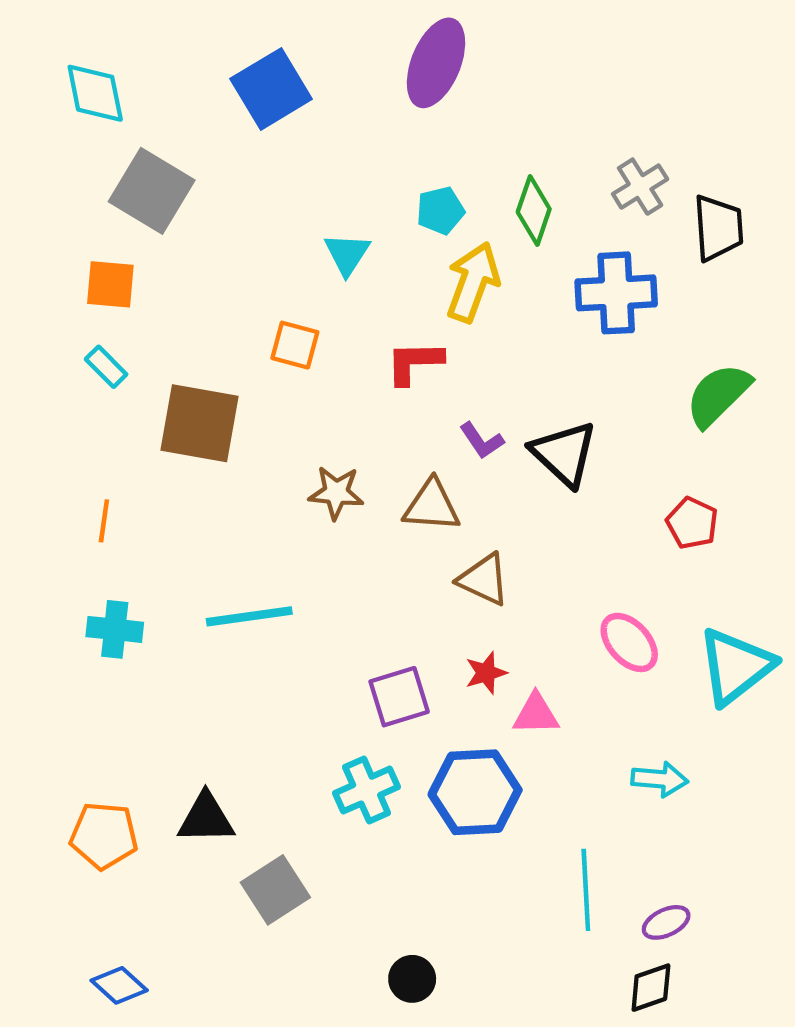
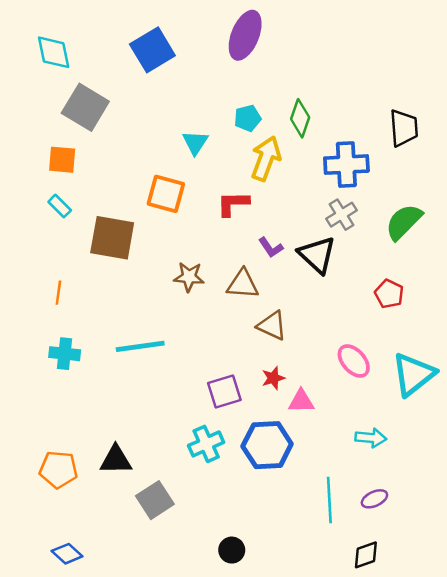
gray cross: (640, 187) -> (342, 215), moved
orange square: (295, 345) -> (166, 194), size x1.4
purple ellipse: (666, 922) -> (374, 499), moved

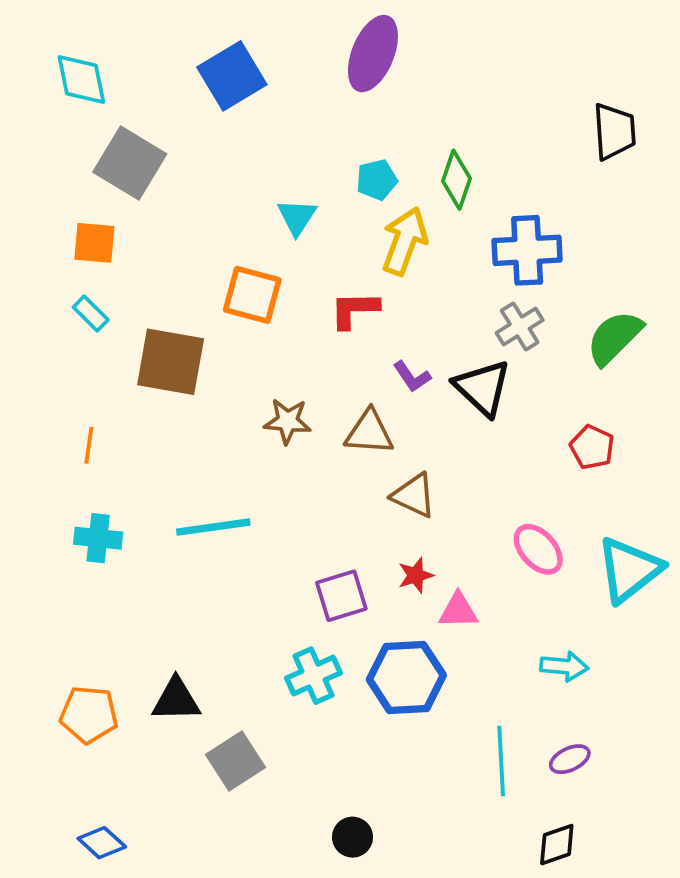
black trapezoid: (404, 128) -> (614, 131), moved

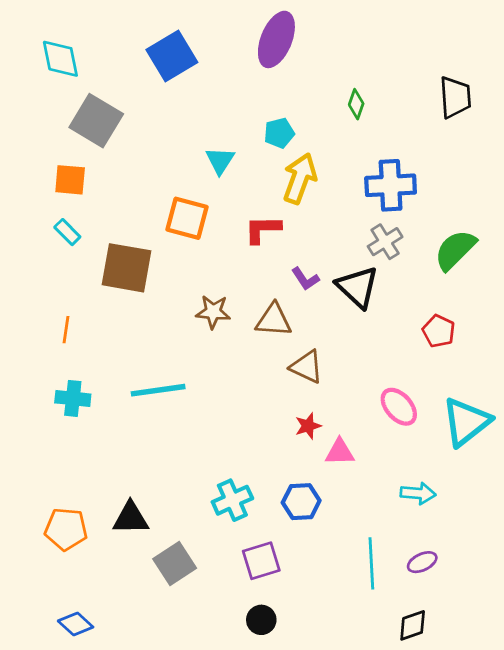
green diamond: (457, 180) -> (356, 104), moved, size x0.7
purple square: (341, 596) -> (261, 561), moved
blue hexagon: (406, 677) -> (301, 502), size x0.7

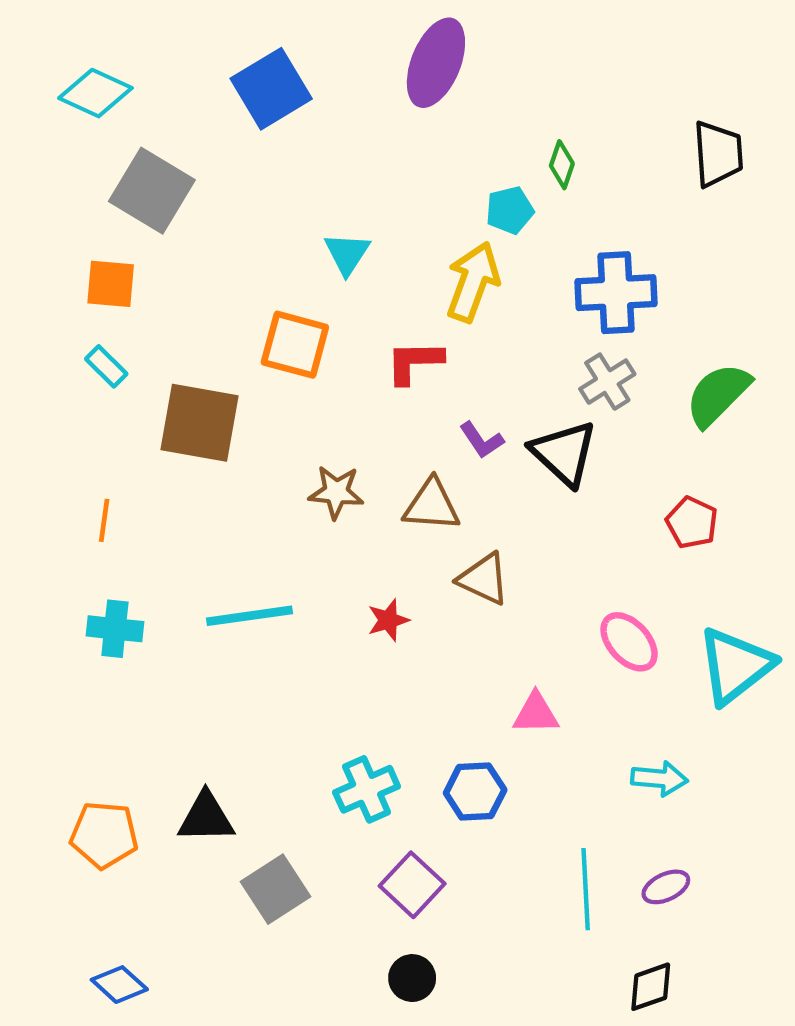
cyan diamond: (60, 59) -> (95, 93), turned -54
cyan pentagon: (279, 133) -> (510, 210), moved
red star: (308, 426) -> (388, 620), moved
purple square: (261, 561) -> (412, 885), turned -30

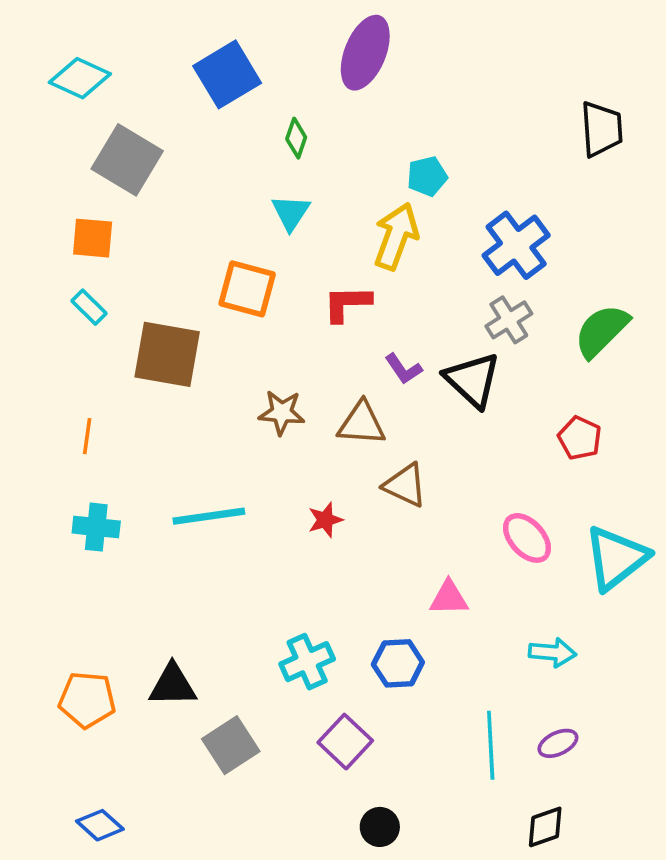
green diamond: (562, 165) -> (296, 138), moved
blue cross: (616, 293) -> (516, 245), turned -34
black circle: (412, 978) -> (380, 827), moved

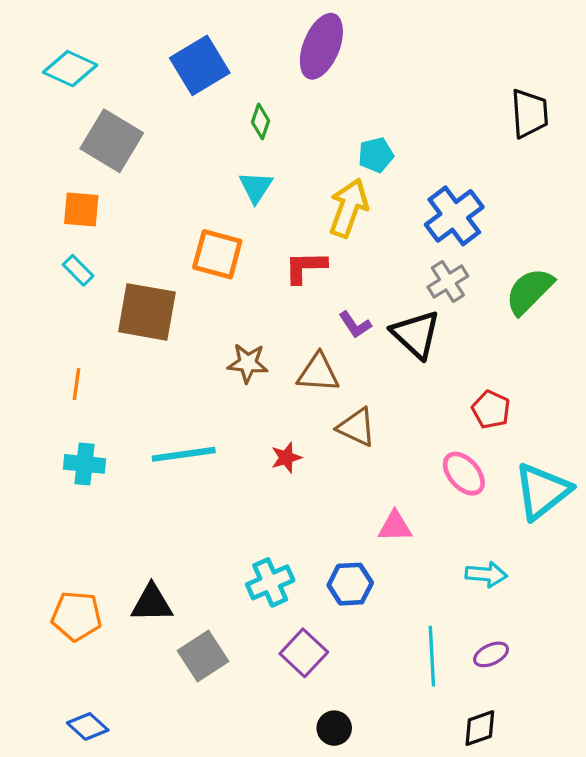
red pentagon: (580, 438) -> (491, 410), moved

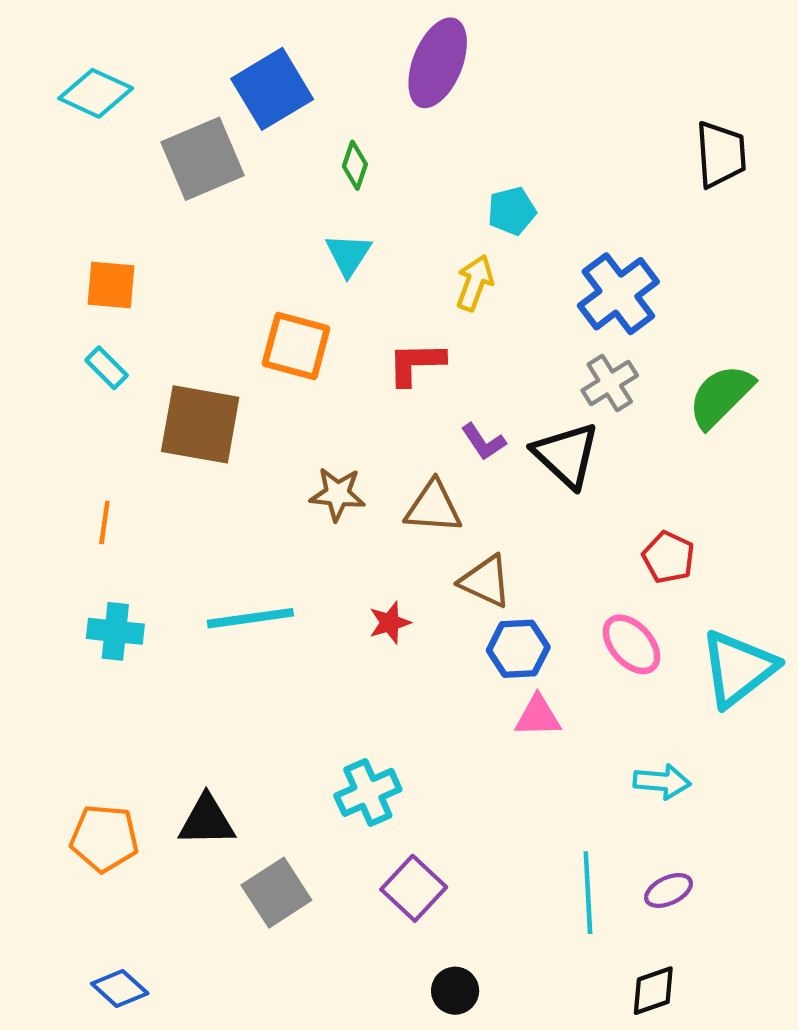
gray square: (112, 141) -> (202, 159), moved, turned 36
yellow arrow: (349, 208) -> (475, 283), size x0.7
blue hexagon: (350, 584) -> (518, 649), moved

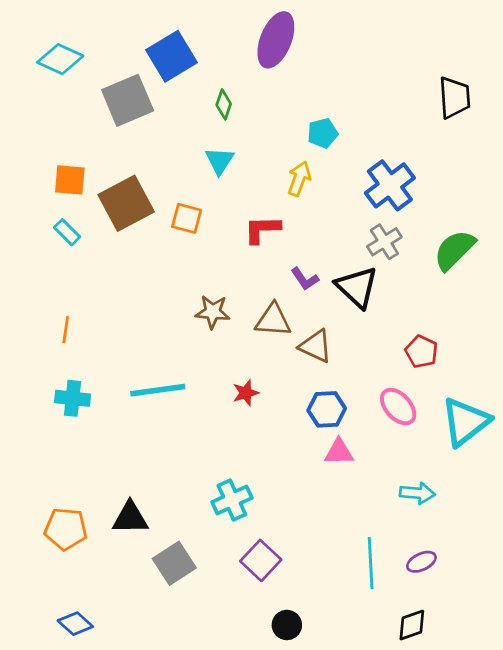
orange square: (296, 346) -> (187, 218), size x0.7
brown square: (200, 424) -> (126, 203), moved, turned -38
brown triangle: (486, 581) -> (316, 346), moved

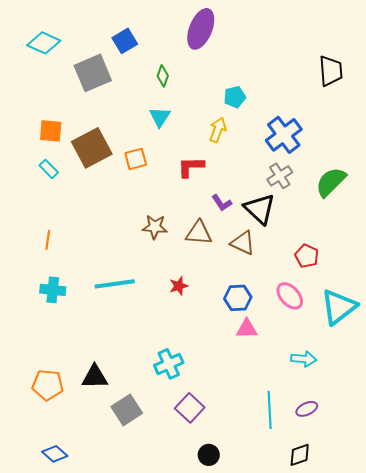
blue square: (171, 56) -> (125, 41), size x0.7
orange square: (187, 218) -> (136, 159), turned -30
brown triangle: (316, 346) -> (243, 243), moved

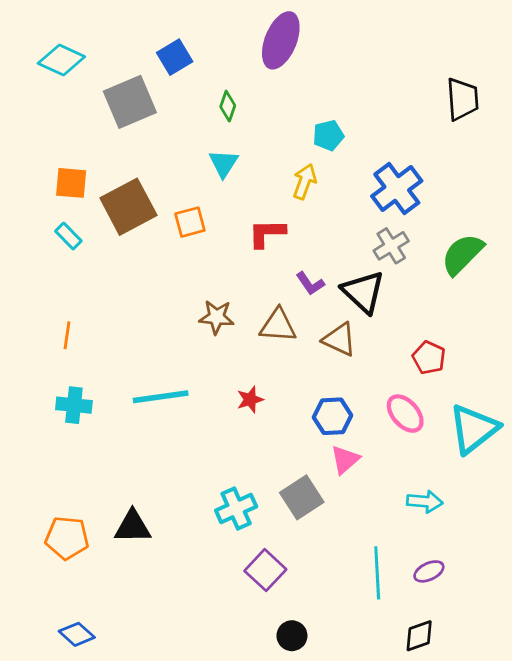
pink triangle: (247, 329) -> (345, 460), turned -40
gray square: (127, 410) -> (302, 497), moved

